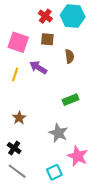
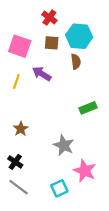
cyan hexagon: (73, 16) -> (79, 36), moved
green rectangle: (71, 100) -> (88, 108), moved

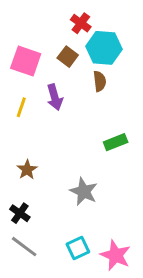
red cross: (49, 18) -> (81, 23), moved
brown square: (52, 43) -> (68, 57), turned 32
purple arrow: (42, 74) -> (55, 97), turned -138
pink star: (85, 171) -> (116, 255), moved

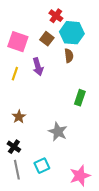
green rectangle: (116, 142) -> (80, 98), turned -49
gray line: (24, 247) -> (17, 170), turned 42
cyan square: (78, 248) -> (42, 166), moved
pink star: (116, 255) -> (80, 176), turned 30

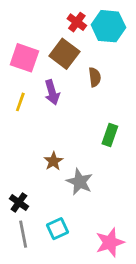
cyan hexagon: (72, 33) -> (108, 26), moved
brown square: (47, 39) -> (64, 54), size x1.5
brown star: (19, 117) -> (53, 161), moved

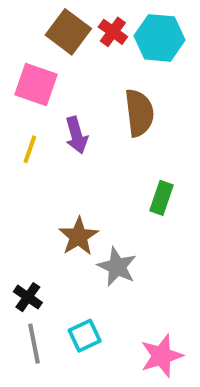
brown square: (64, 54) -> (68, 32), moved
brown semicircle: (95, 77) -> (139, 113), size x1.6
brown star: (53, 161) -> (78, 236), size x1.4

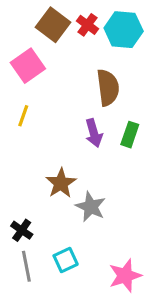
pink square: (36, 84) -> (28, 66), turned 36
purple arrow: (76, 135) -> (94, 133), moved
green rectangle: (162, 198) -> (130, 135), moved

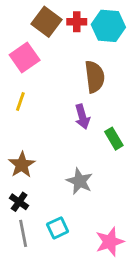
red cross: (88, 25) -> (77, 22), turned -36
green rectangle: (130, 135) -> (114, 139), moved, turned -50
brown star: (61, 183) -> (22, 165), moved

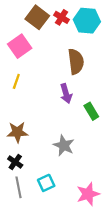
red cross: (77, 22) -> (62, 17), turned 32
brown star: (22, 165) -> (17, 132), turned 30

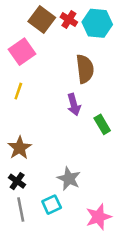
brown star: (17, 132) -> (20, 148), turned -30
gray star: (64, 145) -> (69, 179), moved

